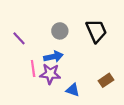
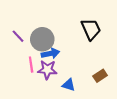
gray circle: (60, 31) -> (42, 39), moved, size x1.5

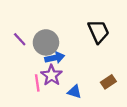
pink line: (31, 65) -> (37, 83), moved
purple star: (47, 70) -> (51, 75), turned 30

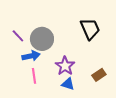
blue arrow: (55, 58) -> (31, 56), moved
purple star: (51, 75) -> (65, 66), moved

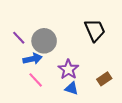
pink line: (34, 76) -> (36, 80), turned -35

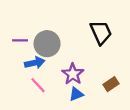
purple line: (19, 38) -> (20, 40), turned -48
blue triangle: (72, 88) -> (76, 94), turned -40

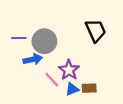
brown rectangle: (111, 84) -> (89, 88), moved, turned 32
pink line: (38, 85) -> (52, 80), moved

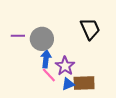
blue arrow: (33, 59) -> (46, 59), moved, turned -72
brown rectangle: (89, 88) -> (84, 83), size x1.5

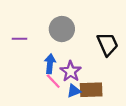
black trapezoid: (90, 29) -> (107, 44), moved
gray circle: (42, 39) -> (62, 29), moved

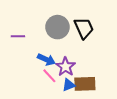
black trapezoid: (107, 44) -> (84, 28), moved
blue arrow: (50, 64) -> (46, 60), turned 108

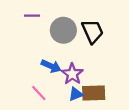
purple line: (18, 36) -> (32, 16), moved
pink line: (49, 76) -> (39, 93), moved

